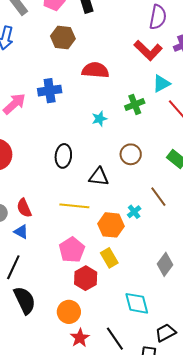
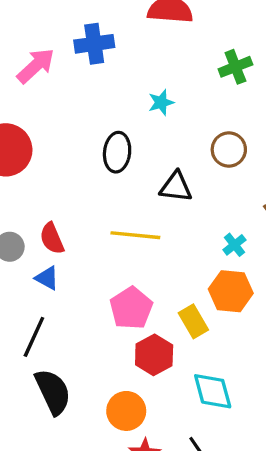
cyan star: (99, 119) -> (161, 102), moved
orange hexagon: (111, 225) -> (231, 291), moved
cyan diamond: (137, 303) -> (213, 391), moved

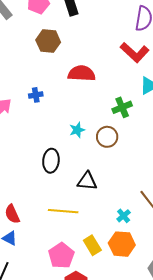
blue cross: (94, 44) -> (36, 95), size x0.6
brown circle: (229, 150) -> (107, 137), moved
yellow rectangle: (193, 321) -> (92, 245), moved

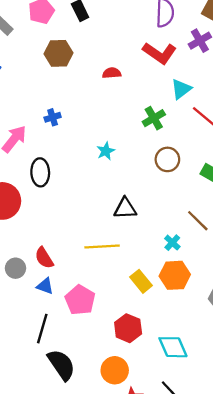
red semicircle: (82, 73) -> (112, 73), moved, size x0.6
brown circle: (107, 137) -> (167, 159), moved
black ellipse: (51, 161) -> (40, 172), moved
pink pentagon: (61, 256) -> (80, 300), moved

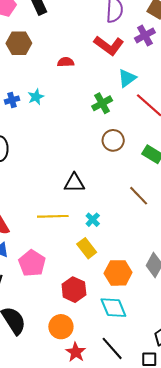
cyan star: (106, 151) -> (36, 97), moved
cyan cross: (172, 243) -> (93, 220), moved
orange hexagon: (175, 275) -> (118, 273), moved

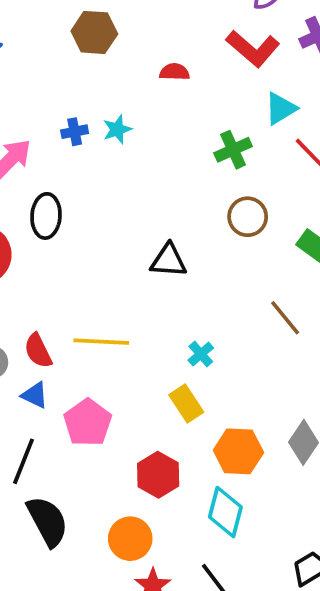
black triangle: (74, 183) -> (169, 260), moved
yellow line: (53, 216) -> (101, 342), moved
cyan diamond: (113, 308) -> (225, 512), turned 32

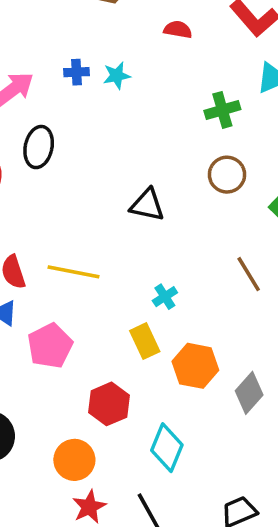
orange hexagon: (238, 451) -> (195, 366), moved

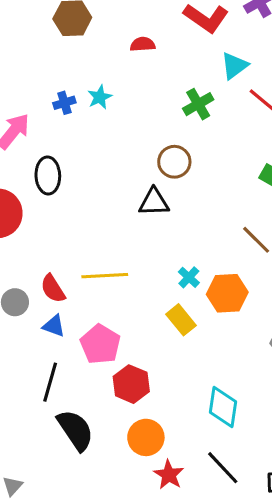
brown circle: (227, 175) -> (174, 162), moved
orange hexagon: (195, 366) -> (227, 293), moved
red hexagon: (109, 404) -> (131, 384), moved

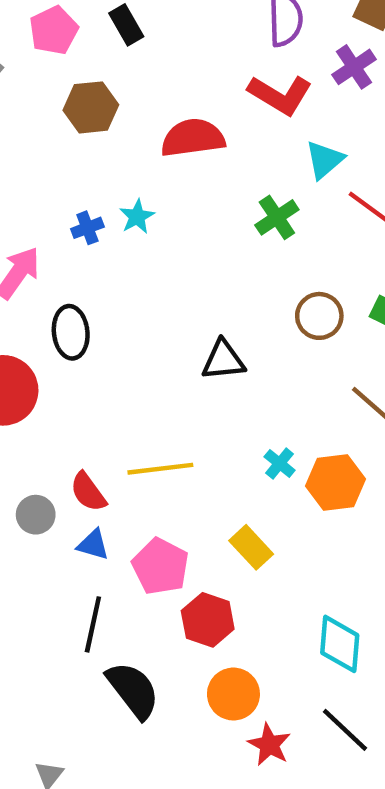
red semicircle: (143, 44) -> (193, 138), size x1.8
brown circle: (174, 162) -> (319, 316), moved
yellow rectangle: (181, 320) -> (251, 547), moved

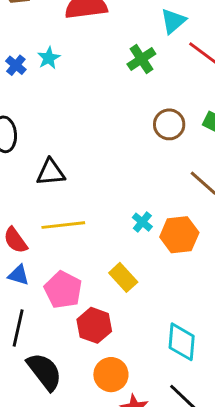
blue cross: (87, 228) -> (16, 65), turned -30
black triangle: (223, 360) -> (51, 172), moved

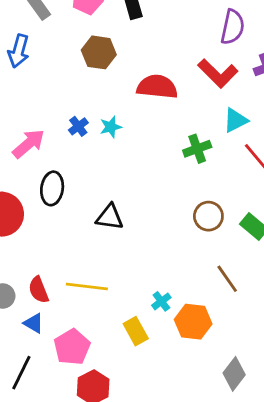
black triangle: (51, 172) -> (110, 217), moved
yellow rectangle: (123, 277) -> (136, 331), moved

